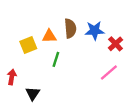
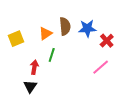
orange triangle: (49, 36) -> (46, 33), turned -32
yellow square: (28, 45) -> (16, 39), moved
red arrow: (12, 77) -> (34, 67), moved

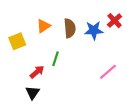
orange triangle: (46, 33) -> (44, 26), moved
red cross: (107, 41) -> (114, 21), moved
red arrow: (34, 67) -> (37, 72), turned 40

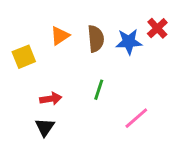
green line: (56, 59) -> (99, 90), moved
red arrow: (37, 72) -> (51, 99), turned 32
pink line: (108, 72) -> (136, 118), moved

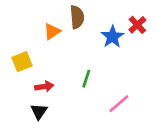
brown semicircle: (96, 39) -> (77, 17), moved
blue star: (129, 42) -> (112, 37), turned -30
yellow square: (24, 57) -> (22, 62), moved

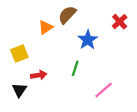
brown semicircle: (77, 17) -> (67, 15), turned -132
blue star: (112, 37) -> (88, 40), moved
black triangle: (39, 111) -> (19, 90), moved

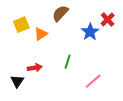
orange triangle: (46, 27) -> (41, 34), moved
blue star: (88, 40) -> (90, 32), moved
yellow square: (19, 54) -> (21, 25), moved

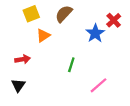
yellow square: (21, 25) -> (31, 14), moved
red arrow: (35, 68) -> (23, 59), moved

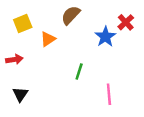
yellow square: (31, 14) -> (23, 24), moved
red arrow: (23, 59) -> (14, 59), moved
pink line: (98, 85) -> (109, 94), turned -54

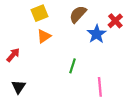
brown semicircle: (71, 15) -> (78, 14), moved
yellow square: (23, 24) -> (39, 13), moved
red arrow: (14, 59) -> (13, 55), turned -40

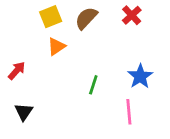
brown semicircle: (78, 14) -> (86, 18), moved
red cross: (115, 21) -> (132, 15), moved
blue star: (97, 34) -> (140, 76), moved

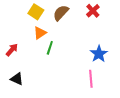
yellow square: (51, 17) -> (36, 12), turned -35
green line: (93, 85) -> (50, 48), moved
black triangle: (24, 112) -> (17, 79), turned -40

